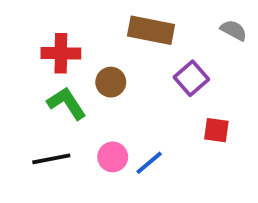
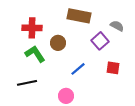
gray semicircle: (234, 30) -> (117, 26), moved
pink circle: (113, 157) -> (66, 96), moved
blue line: (149, 163) -> (78, 69), moved

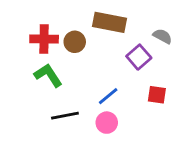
brown circle: (58, 43) -> (75, 42), moved
black line: (27, 83) -> (65, 116), moved
pink circle: (66, 96) -> (107, 123), moved

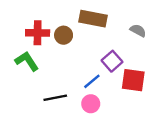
purple square: (139, 57) -> (112, 61), moved
green L-shape: (48, 75) -> (27, 61), moved
red square: (157, 95) -> (133, 80), size x1.5

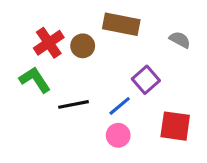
red cross: (38, 33) -> (49, 43), turned -35
red square: (133, 80) -> (175, 126), moved
black line: (55, 98) -> (73, 104), moved

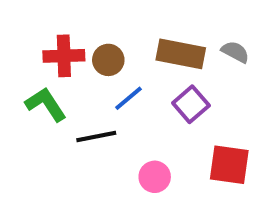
brown rectangle: (121, 24) -> (181, 54), moved
red cross: (49, 43) -> (64, 56), turned 32
blue line: (120, 106) -> (128, 98), moved

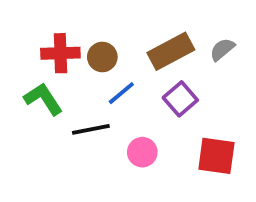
gray semicircle: (235, 52) -> (222, 49), turned -68
brown rectangle: (181, 54) -> (171, 51), turned -39
pink circle: (155, 177) -> (142, 152), moved

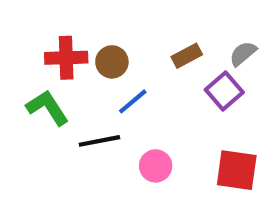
brown rectangle: (171, 51) -> (187, 56), size x0.6
purple square: (180, 99) -> (224, 91), moved

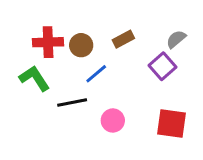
brown rectangle: (187, 56) -> (123, 39), moved

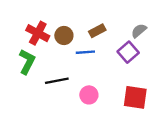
red cross: (48, 42) -> (38, 33), turned 30
blue line: (96, 74) -> (85, 52), moved, turned 36
green L-shape: (34, 78) -> (27, 62), turned 60

